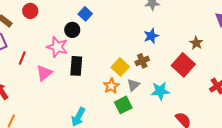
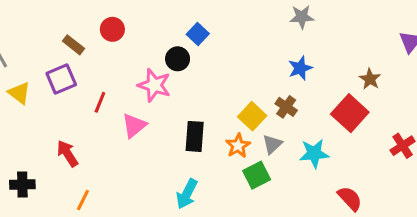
brown cross: (142, 61) -> (286, 107), turned -32
black rectangle: (76, 66) -> (195, 136), moved

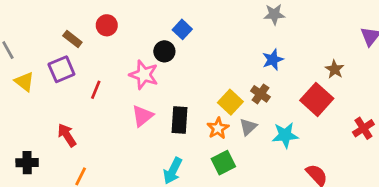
pink triangle: (134, 126) -> (142, 116), moved
green square: (257, 175) -> (223, 163), moved

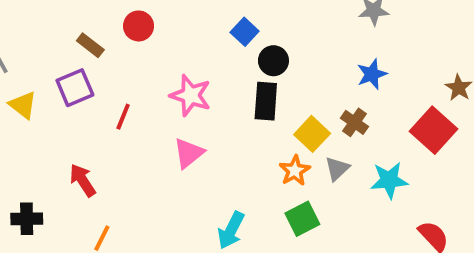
black circle: (164, 51) -> (273, 61), moved
black rectangle: (179, 120) -> (266, 101), moved

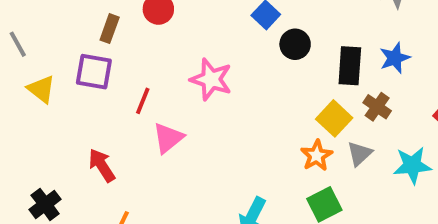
brown rectangle: (90, 45) -> (110, 29), turned 72
purple square: (75, 88) -> (94, 72), turned 33
black rectangle: (266, 101) -> (350, 66), moved
pink triangle: (189, 153) -> (168, 138), moved
black cross: (27, 219) -> (45, 204), turned -36

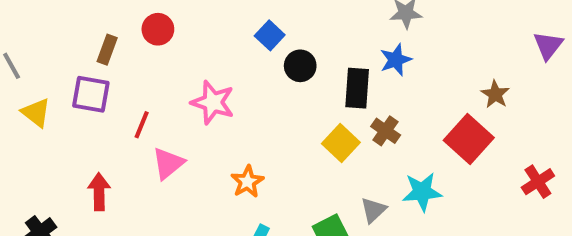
blue star: (395, 58) -> (396, 60), moved
gray triangle: (360, 154) -> (373, 210), moved
orange star: (317, 156) -> (247, 182), moved
red arrow: (102, 165) -> (99, 192), turned 32

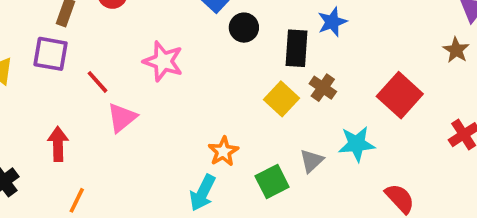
brown star: (495, 94) -> (456, 50), moved
red line: (142, 125) -> (97, 82), turned -64
orange star: (247, 182) -> (223, 151), moved

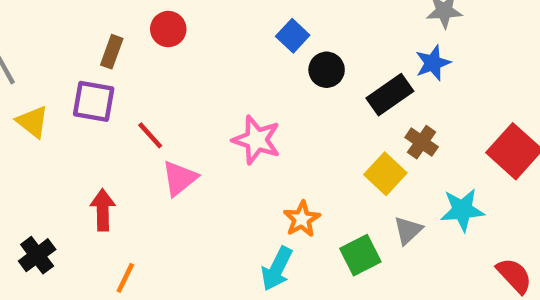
black rectangle: (297, 48) -> (390, 95), turned 51
pink star: (163, 61) -> (256, 140), moved
yellow square: (281, 99) -> (385, 174), moved

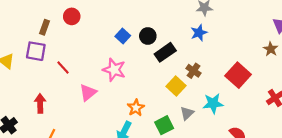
blue square: (293, 36) -> (123, 36), moved
black rectangle: (390, 95) -> (165, 52), moved
pink triangle: (180, 178) -> (88, 93), moved

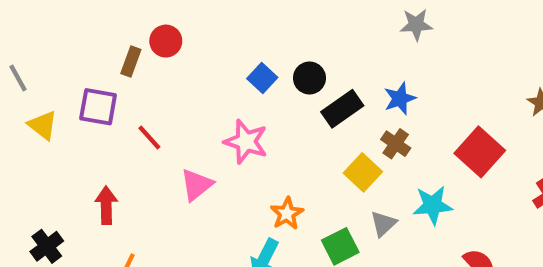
brown rectangle: (45, 27) -> (131, 62), moved
blue star: (199, 33) -> (400, 99), moved

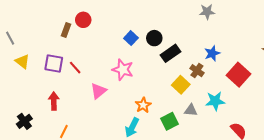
blue star: (400, 99) -> (212, 53), moved
purple square: (98, 107) -> (54, 63), moved
gray triangle: (383, 224) -> (191, 110), turned 48

